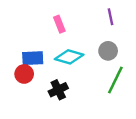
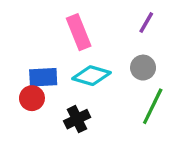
purple line: (111, 17) -> (146, 22), turned 42
pink rectangle: (59, 24) -> (79, 32), size x1.5

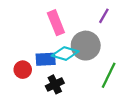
gray circle: (143, 68) -> (86, 46), moved, size x1.6
blue rectangle: (43, 77) -> (46, 59), moved

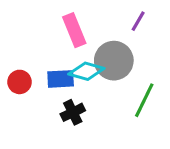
red circle: (23, 70) -> (20, 82), moved

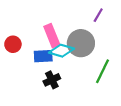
pink rectangle: (74, 30) -> (52, 36), moved
red circle: (20, 82) -> (13, 44), moved

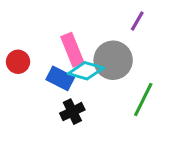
blue rectangle: (43, 56) -> (60, 78), turned 30

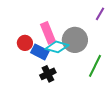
purple line: (137, 21) -> (100, 14), moved
red circle: (18, 62) -> (25, 43), moved

